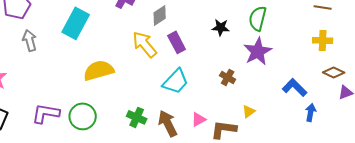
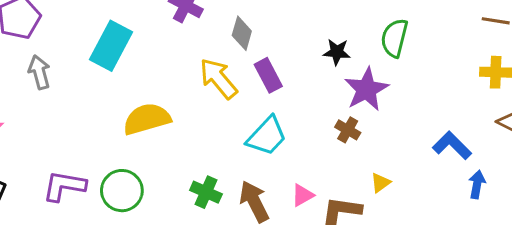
gray diamond: (160, 15) -> (242, 33), turned -40
purple star: (258, 51) -> (366, 89), moved

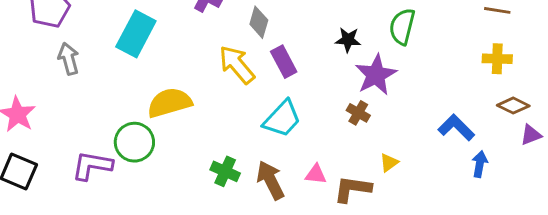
green circle: (122, 191) -> (134, 142), moved
pink triangle: (303, 195) -> (316, 174), turned 35

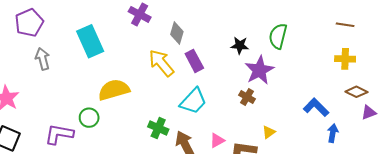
cyan rectangle: (136, 34) -> (90, 41), turned -52
green circle: (134, 142) -> (89, 118), size x0.7
green cross: (225, 171) -> (158, 128), moved
pink triangle: (316, 174) -> (217, 140), turned -35

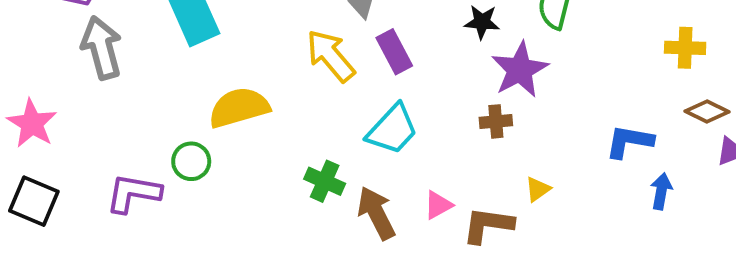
gray arrow: (43, 59) -> (102, 48), size x1.4
brown cross: (247, 97) -> (496, 121), turned -35
blue L-shape: (316, 107) -> (629, 141), turned -35

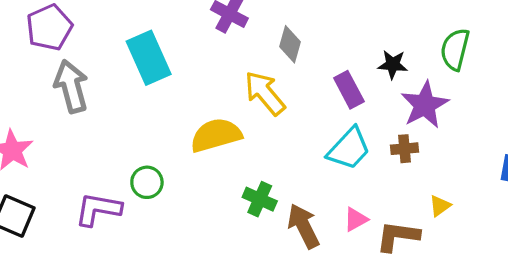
purple rectangle: (394, 52) -> (349, 90), moved
yellow semicircle: (239, 108) -> (216, 135), moved
cyan trapezoid: (392, 129) -> (349, 149), moved

